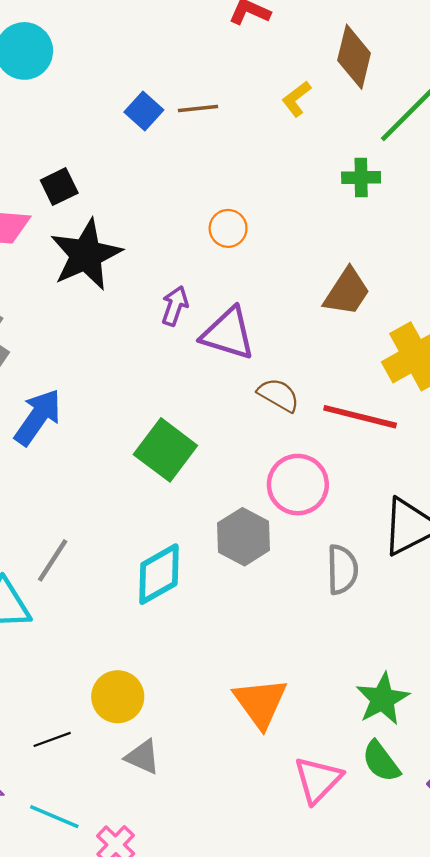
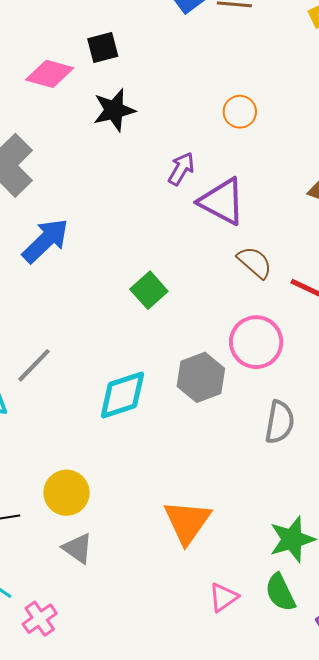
black star: (86, 255) -> (114, 110), size x0.7
green square: (165, 450) -> (149, 290), size x0.7
pink triangle: (318, 780) -> (223, 597), size x0.7

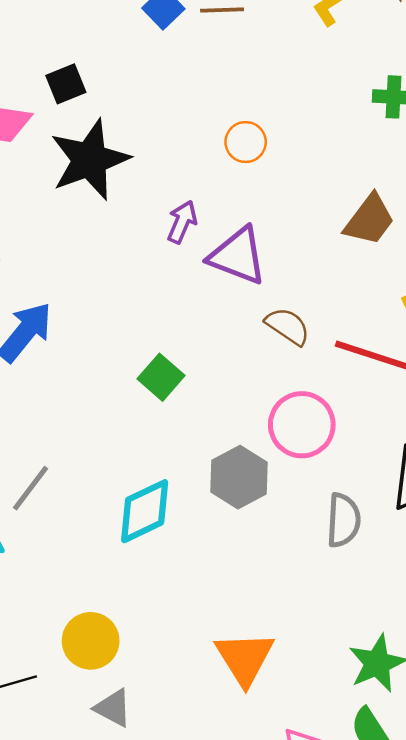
black star: (114, 110) -> (90, 160), size x1.5

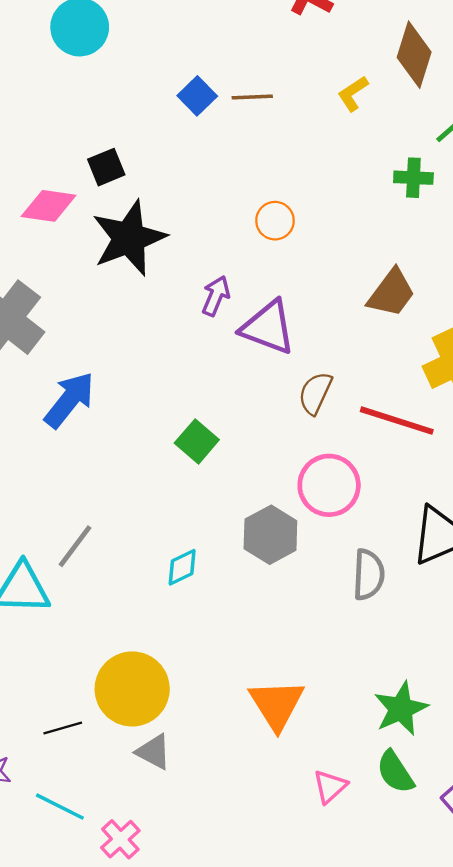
brown semicircle: (288, 326) -> (315, 393), turned -99
cyan diamond: (145, 511) -> (182, 567), size x0.6
yellow circle: (91, 641) -> (132, 689), size x1.4

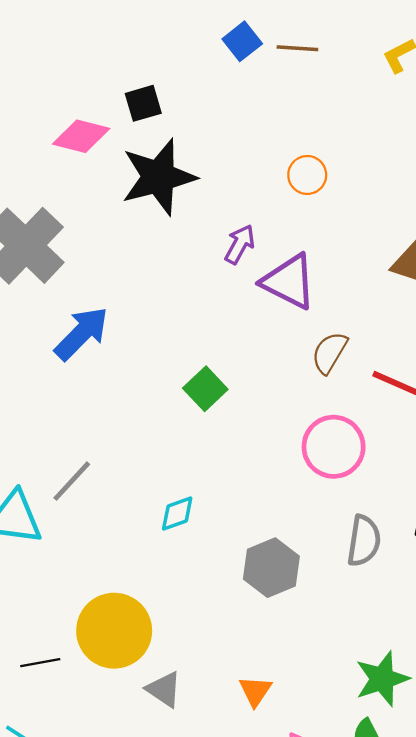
gray hexagon: (270, 535) -> (271, 568), moved
orange triangle: (277, 704) -> (255, 691), moved, size x0.6
gray triangle: (153, 752) -> (164, 689), moved

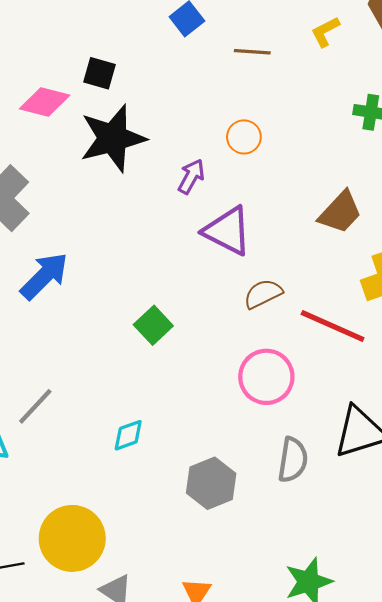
brown line: (297, 48) -> (252, 52), moved
black square: (143, 103) -> (99, 73), turned 32
purple arrow: (240, 244) -> (191, 176), moved
brown semicircle: (329, 353) -> (263, 294), turned 33

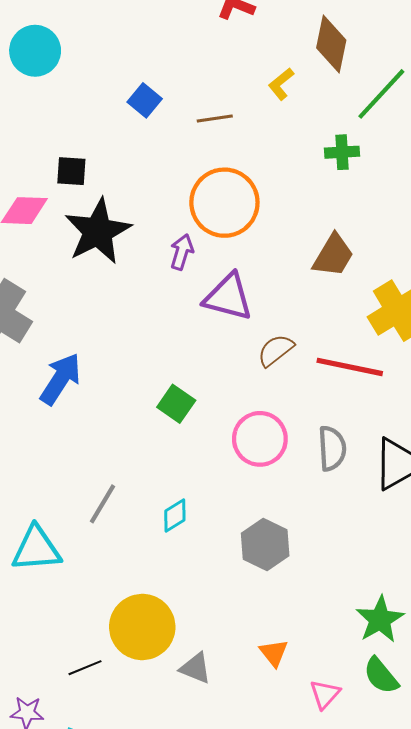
orange circle: (244, 137) -> (224, 203), size x2.0
pink circle: (266, 377) -> (260, 439), moved
gray line: (35, 406) -> (102, 504), moved
gray semicircle: (293, 460) -> (332, 448), moved

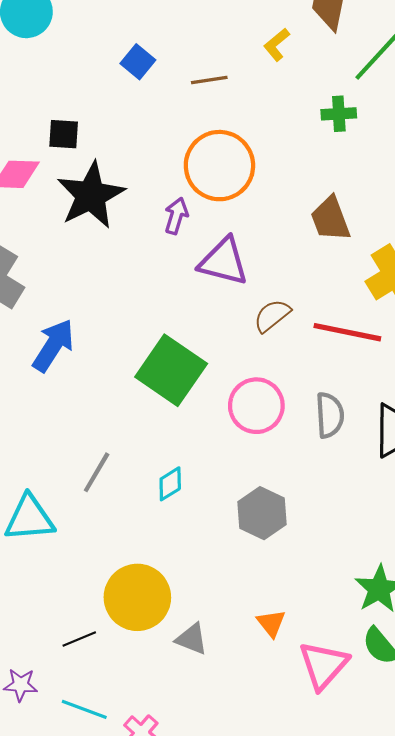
brown trapezoid: (333, 255) -> (330, 219), turned 129
green square: (176, 404) -> (171, 370), size x1.8
pink triangle: (325, 694) -> (323, 665), size x1.6

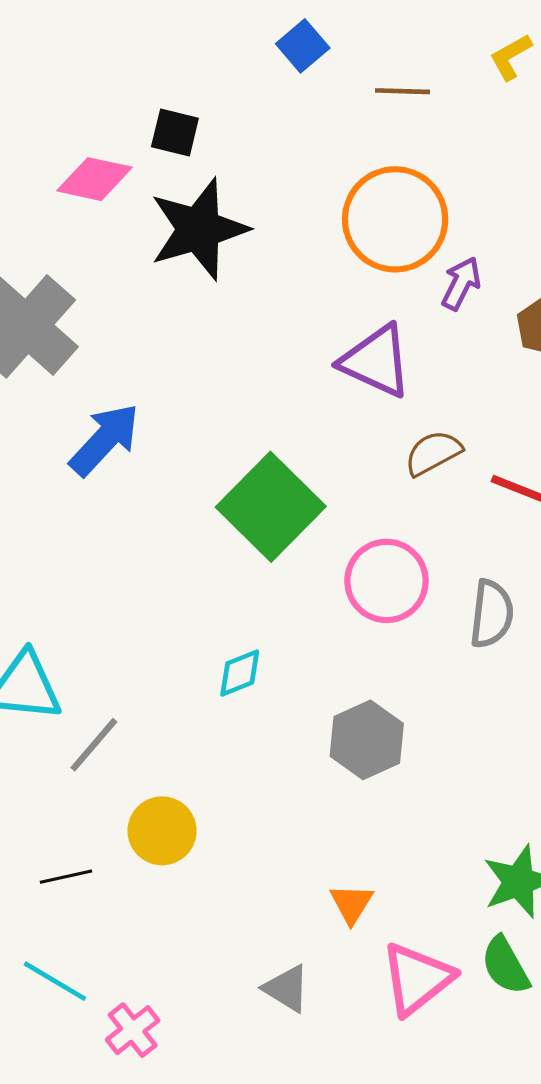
purple arrow: (176, 216) -> (461, 283), moved
gray line: (97, 472) -> (94, 745), moved
yellow circle: (137, 597) -> (162, 831), size x0.7
gray triangle: (192, 639) -> (287, 988), moved

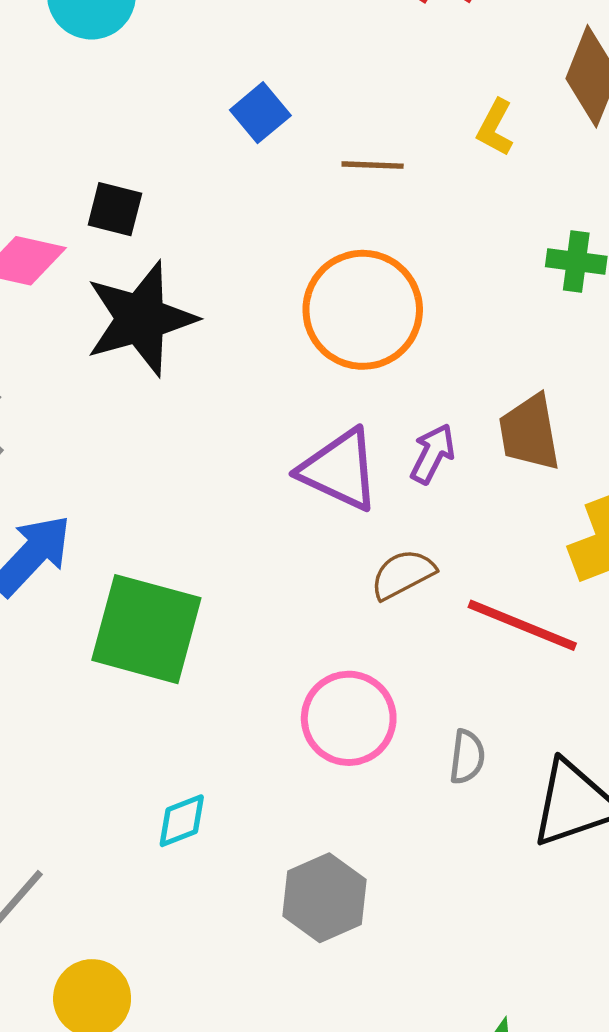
yellow L-shape: (511, 57) -> (495, 128), turned -33
purple arrow: (461, 283) -> (433, 454), moved
green square: (271, 507) -> (146, 629), moved, turned -30
gray semicircle: (492, 614) -> (467, 757), size x0.7

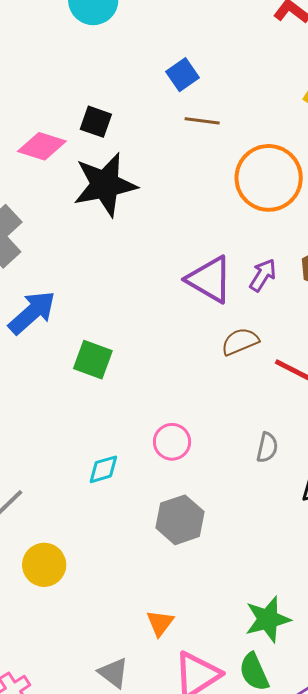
brown line: (373, 165) -> (202, 121), moved
orange circle: (363, 310) -> (269, 178), moved
green square: (146, 629) -> (93, 360), size x0.6
pink circle: (349, 718) -> (172, 442), moved, size x0.7

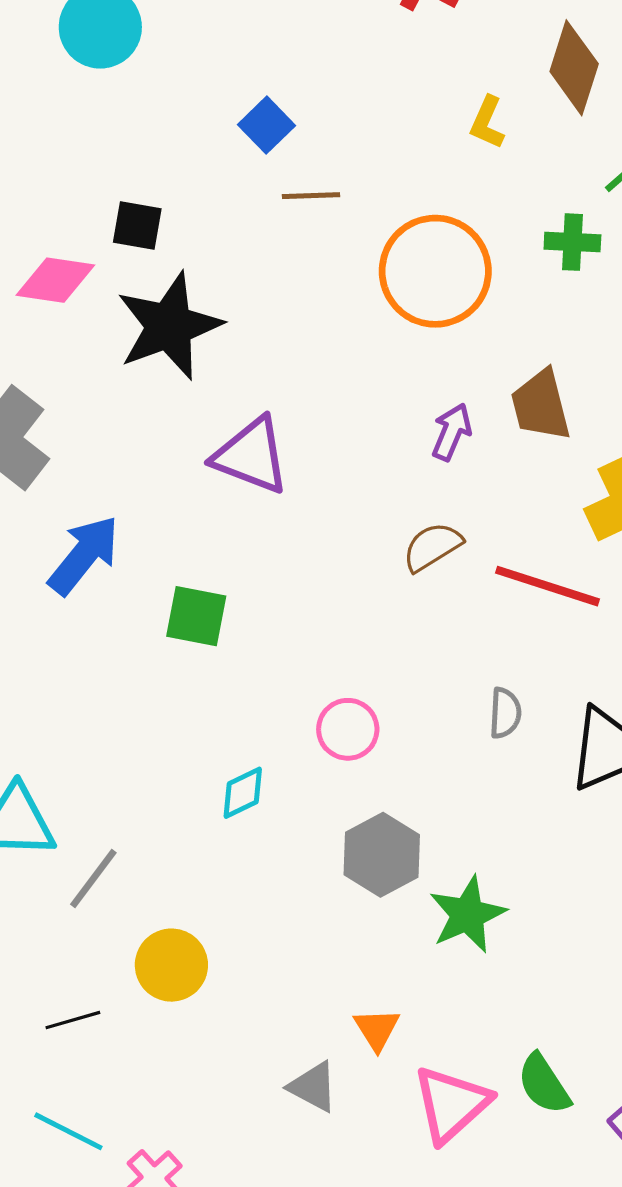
purple triangle: (210, 280) -> (251, 456), moved
green star: (268, 619) -> (468, 915), moved
gray triangle: (113, 673) -> (313, 1087), moved

